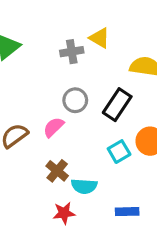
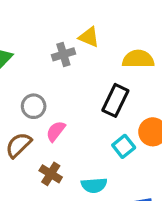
gray circle: (75, 100) -> (34, 106), moved
brown cross: (57, 171) -> (51, 174), moved

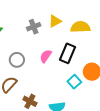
yellow triangle: (89, 37) -> (55, 21), moved, turned -48
pink semicircle: (56, 131) -> (46, 56), moved

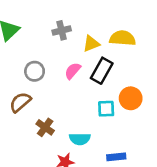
yellow triangle: (55, 21) -> (91, 44), moved
cyan square: (74, 82) -> (106, 109), turned 32

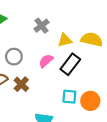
gray cross: (62, 30) -> (42, 26), turned -32
orange circle: (131, 98) -> (90, 101), moved
brown cross: (45, 127) -> (21, 84), moved

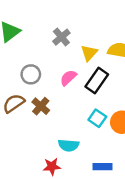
yellow triangle: (65, 40) -> (89, 53), turned -32
cyan square: (69, 97) -> (97, 118), turned 32

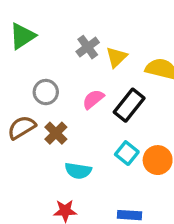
yellow triangle: (89, 53) -> (116, 57), moved
cyan semicircle: (69, 145) -> (78, 171), moved

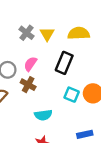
pink semicircle: (93, 99) -> (30, 64), moved
brown cross: (56, 133) -> (28, 85), moved

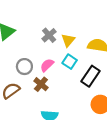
black rectangle: (64, 63) -> (91, 76), moved
cyan square: (72, 95) -> (70, 62), moved

